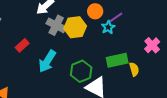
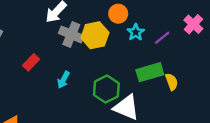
purple line: (116, 17) -> (162, 38), moved
pink cross: (152, 45) -> (193, 24), moved
cyan arrow: (47, 61) -> (63, 80), size x0.6

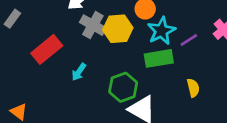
cyan star: (136, 32) -> (161, 31), size x1.5
red rectangle: (31, 62) -> (47, 49), size x1.6
green rectangle: (150, 72) -> (159, 58), moved

